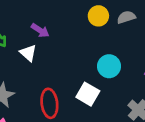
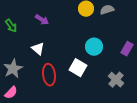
white triangle: (28, 53) -> (38, 49), moved

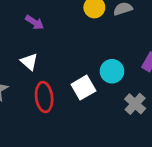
cyan circle: (94, 47) -> (112, 71), moved
white square: (78, 68) -> (83, 88), turned 30

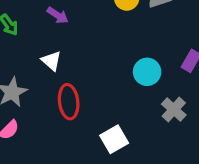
white square: (83, 88) -> (114, 139), moved

